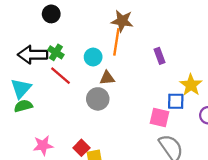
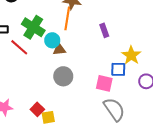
green cross: (56, 52) -> (33, 27), moved, size x1.6
cyan circle: (93, 57) -> (52, 40), moved
gray circle: (98, 99) -> (63, 76), moved

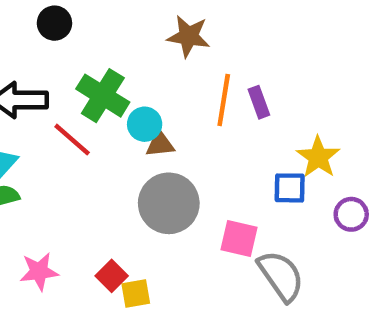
orange line: (67, 18) -> (224, 100), moved
gray circle: (63, 76) -> (169, 203), size x1.4
pink square: (104, 83) -> (239, 238), moved

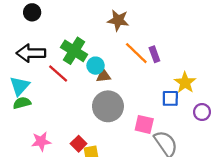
black circle: (54, 23) -> (32, 12), moved
orange line: (224, 100) -> (136, 53), turned -55

